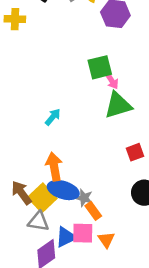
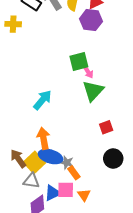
green triangle: (118, 105) -> (93, 91), turned -30
cyan arrow: (53, 117) -> (42, 100), size x1.5

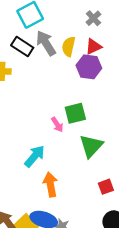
pink arrow: (88, 72) -> (57, 125), moved
orange arrow: (43, 138) -> (50, 184), moved

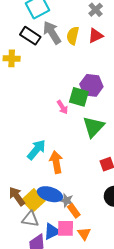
purple hexagon: (89, 67) -> (91, 85), moved
green square: (75, 113) -> (79, 97), turned 30
cyan arrow: (35, 156) -> (36, 150), moved

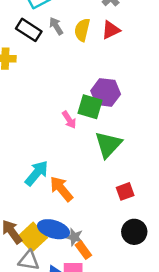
gray arrow: (52, 33) -> (56, 26), size x0.6
orange arrow: (56, 162) -> (61, 189), turned -30

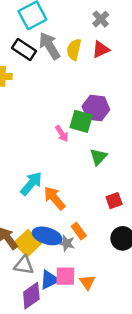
gray arrow: (56, 26) -> (50, 46), size x1.6
green triangle: (108, 145) -> (98, 157), size x0.7
orange rectangle: (83, 250) -> (79, 231), moved

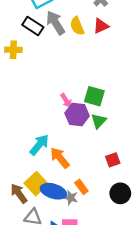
yellow semicircle: (74, 50) -> (77, 26), turned -36
purple hexagon: (96, 108) -> (77, 115), moved
green square: (81, 121) -> (94, 96), moved
yellow square: (28, 243) -> (36, 184), moved

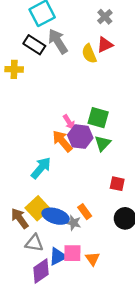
yellow semicircle: (77, 26) -> (89, 54), moved
orange arrow: (60, 158) -> (62, 141), moved
red square: (113, 160) -> (117, 184), turned 32

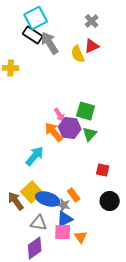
black rectangle: (34, 45) -> (33, 35), moved
gray triangle: (34, 243) -> (39, 223), moved
blue triangle: (58, 256) -> (65, 219), moved

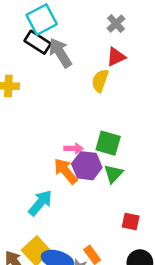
yellow semicircle: (78, 54) -> (100, 81), moved, turned 42
pink arrow: (60, 115) -> (74, 148), turned -56

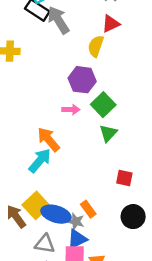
green square: (108, 143) -> (103, 105), turned 30
purple hexagon: (87, 166) -> (82, 80), moved
orange arrow: (66, 171) -> (48, 139), moved

